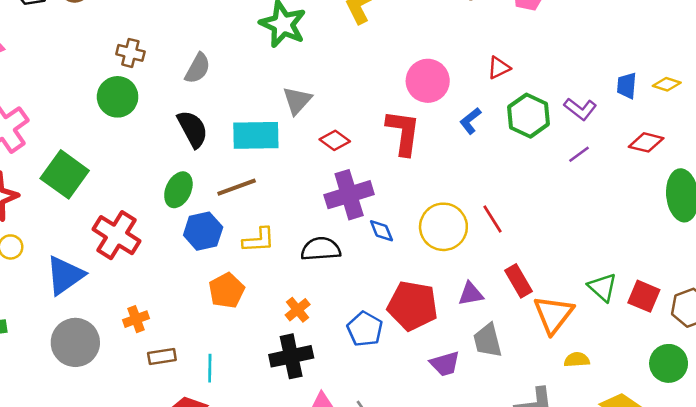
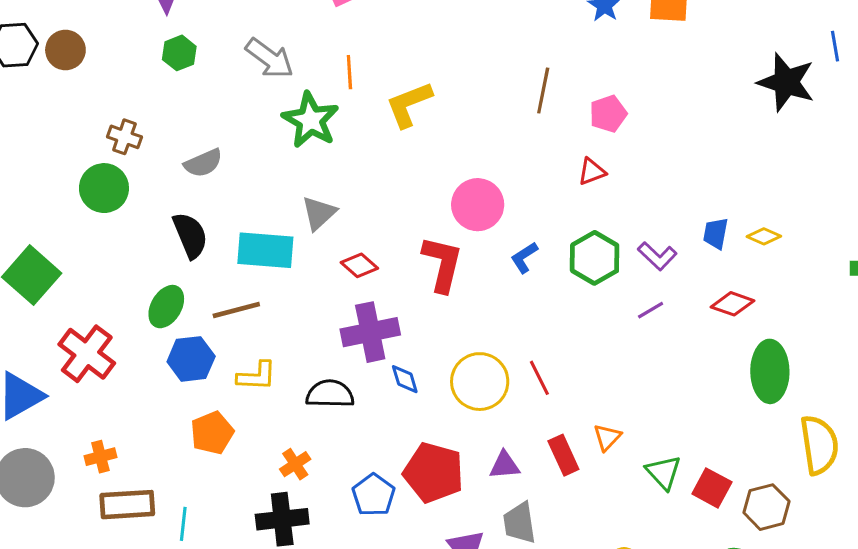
gray semicircle: (198, 68) -> (203, 163), turned 32
red triangle: (499, 68) -> (592, 172), moved
orange triangle: (553, 314) -> (607, 437), moved, size x0.6
brown rectangle: (162, 357) -> (127, 505), size x1.6

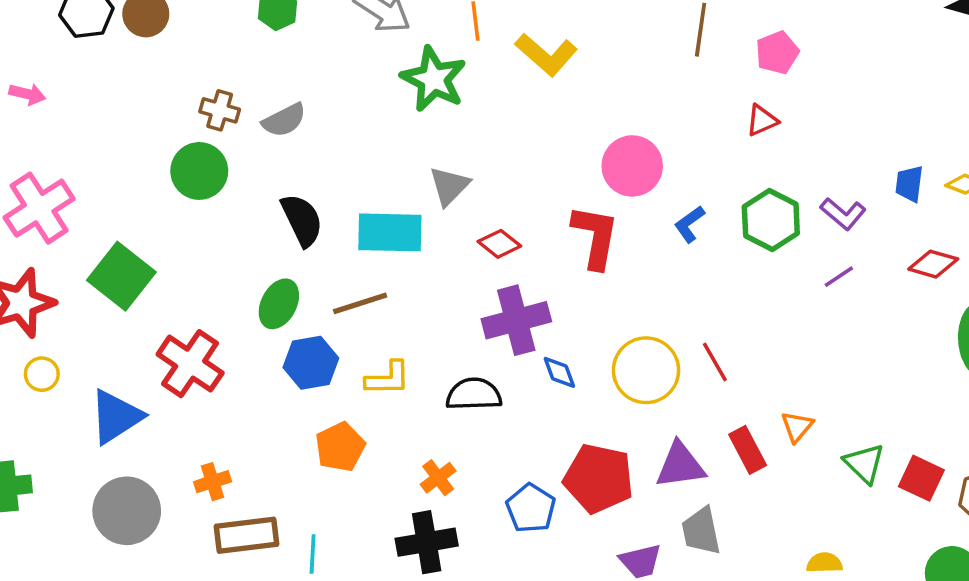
yellow L-shape: (409, 104) -> (546, 54), turned -114
gray semicircle: (203, 163) -> (284, 120), moved
purple triangle: (505, 465) -> (680, 465), size x1.4

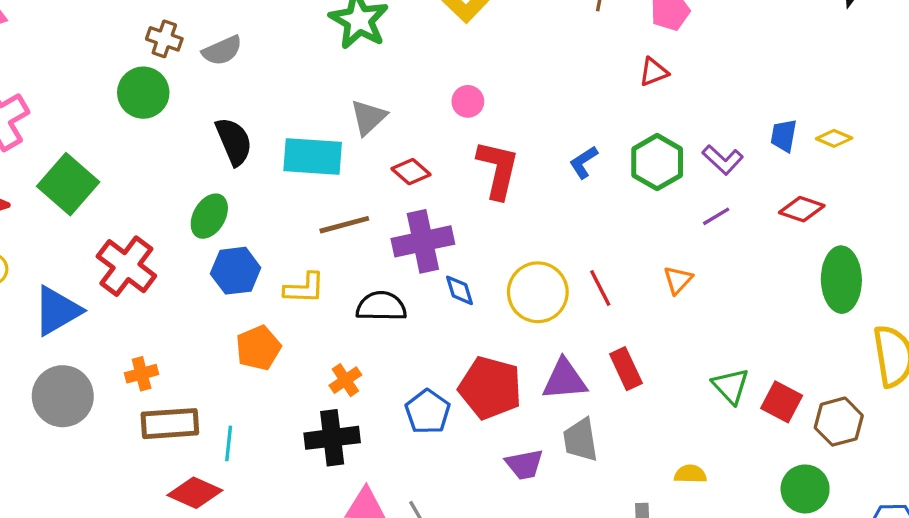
pink circle: (632, 166) -> (468, 101), moved, size x0.6
brown line: (360, 303) -> (344, 225), moved
orange triangle: (797, 427) -> (678, 280), moved

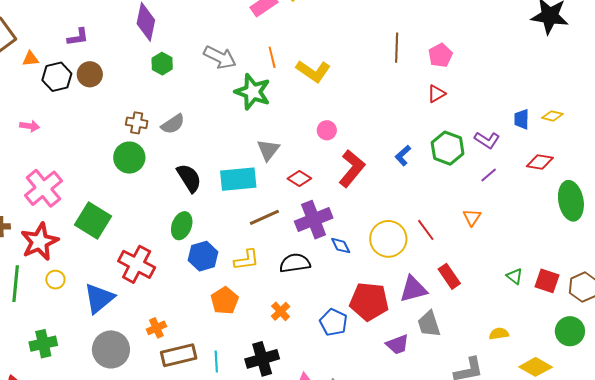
red L-shape: (498, 169) -> (352, 168), turned 36
green triangle: (731, 386) -> (515, 276), size x0.7
black cross: (332, 438) -> (262, 359), moved

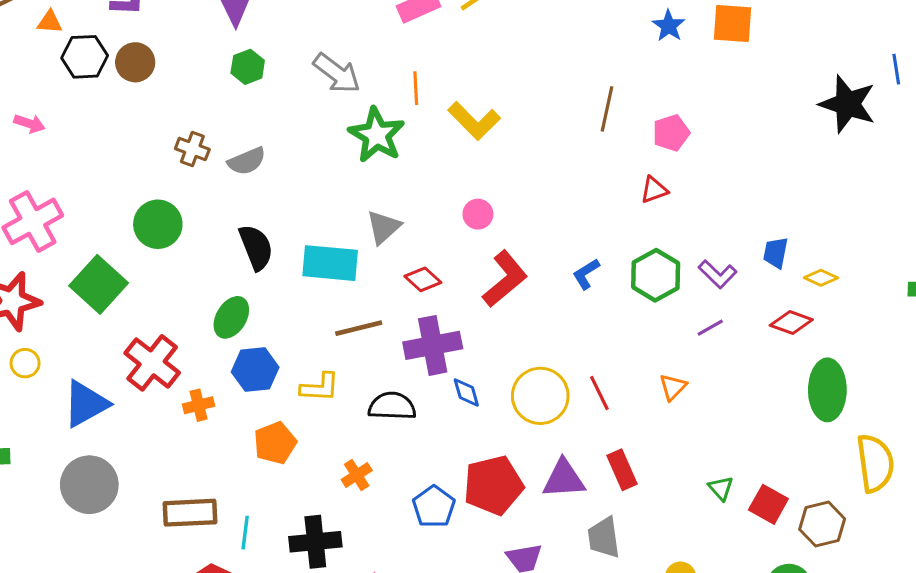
yellow diamond: (552, 116) -> (821, 278), moved
green circle: (129, 158) -> (158, 224), moved
red pentagon: (369, 302) -> (493, 485), turned -30
gray trapezoid: (429, 324) -> (604, 537), moved
orange cross: (156, 328) -> (199, 405), moved

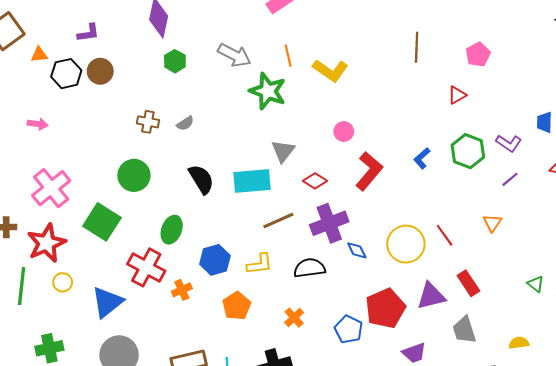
pink pentagon: (671, 133) -> (478, 54), moved
gray semicircle: (247, 161) -> (185, 123), size x0.7
green ellipse: (231, 317) -> (172, 230), moved

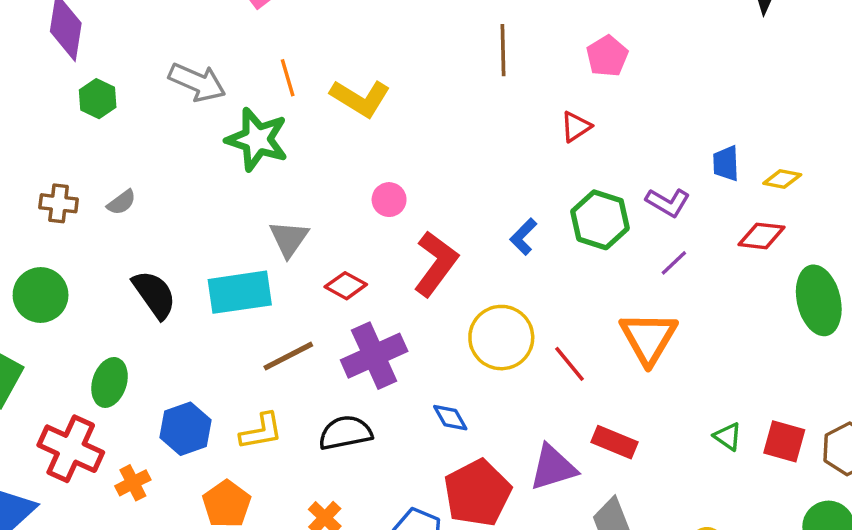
orange triangle: (492, 223) -> (648, 338), size x1.8
yellow circle: (406, 244) -> (501, 338), moved
blue diamond: (357, 250) -> (450, 418), moved
red rectangle: (468, 283) -> (615, 442), turned -30

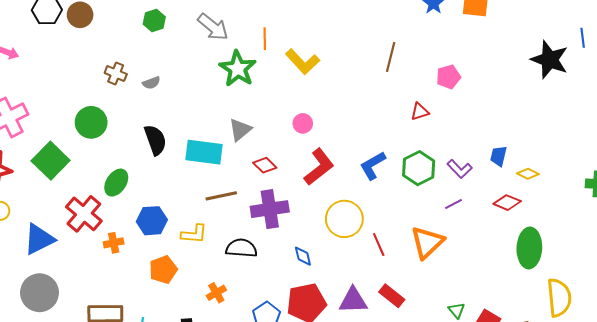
blue L-shape: (523, 237) -> (373, 165), size x1.4

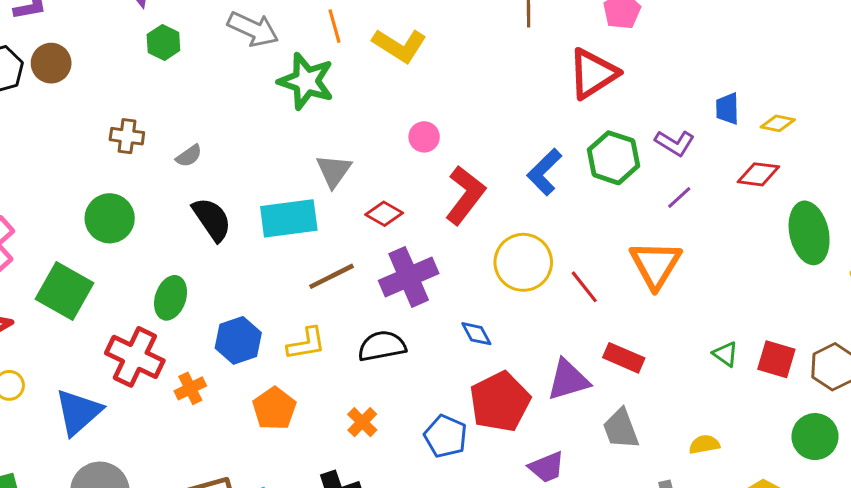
gray semicircle: (151, 83) -> (189, 156), moved
red triangle: (420, 112) -> (593, 74), size x1.8

